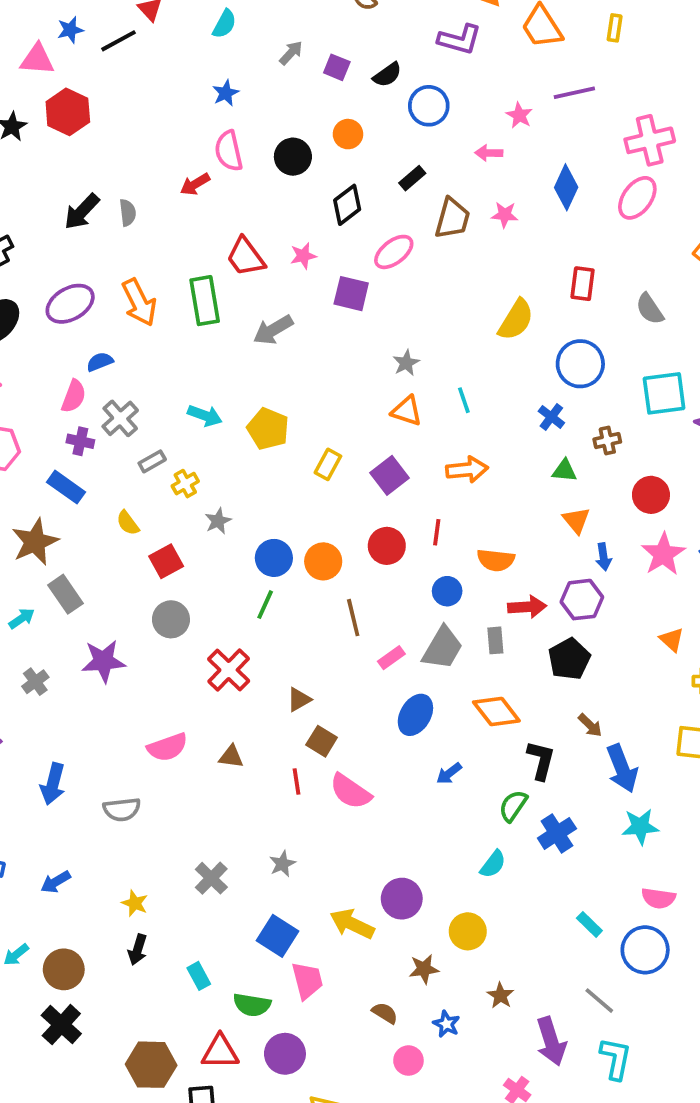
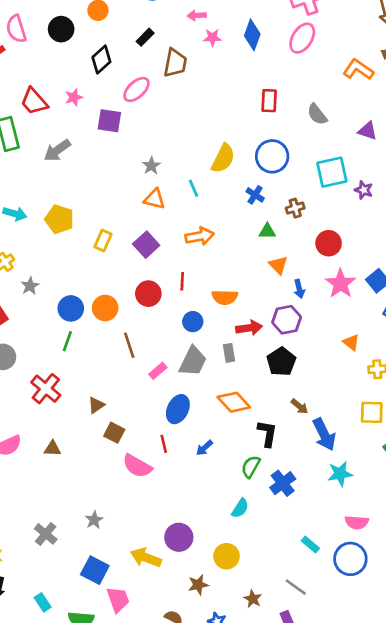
pink star: (505, 215) -> (212, 38), moved
yellow semicircle: (516, 320) -> (223, 158), moved
red line: (296, 782) -> (164, 444), moved
gray line: (599, 1001) -> (296, 587), moved

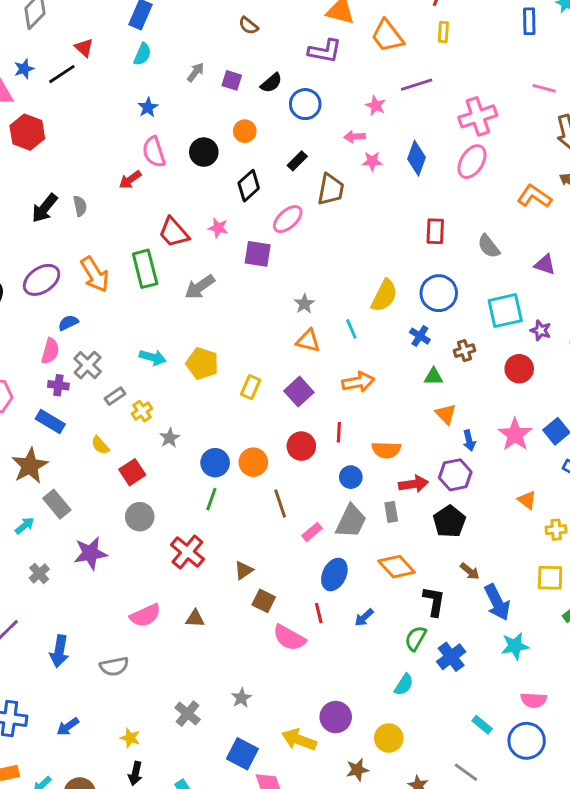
pink star: (74, 97) -> (218, 228), turned 30
red circle: (329, 243) -> (519, 369), moved

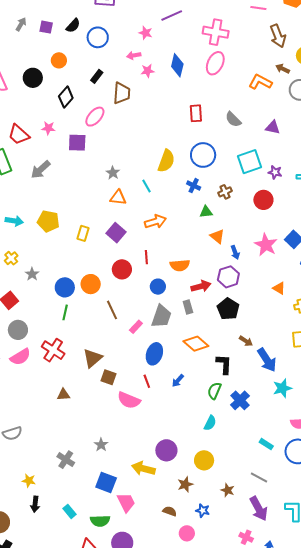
pink cross: (478, 116) -> (216, 32), turned 35
brown triangle: (244, 570) -> (93, 358), size x1.5
pink semicircle: (145, 615) -> (20, 357), moved

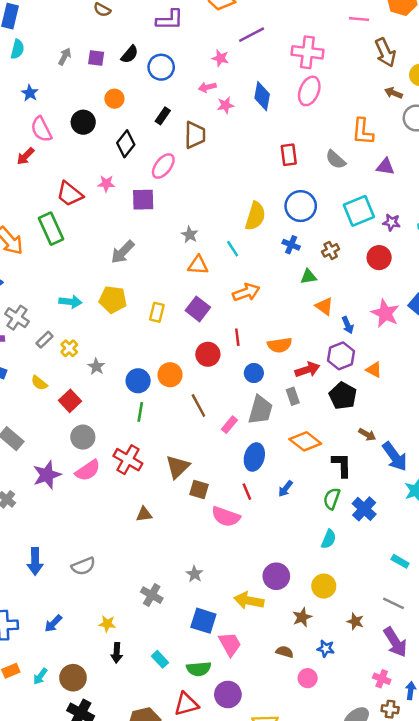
orange L-shape: (260, 82) -> (363, 131), moved, turned -110
gray arrow: (41, 170) -> (123, 252), moved
orange triangle: (279, 288) -> (374, 370), moved

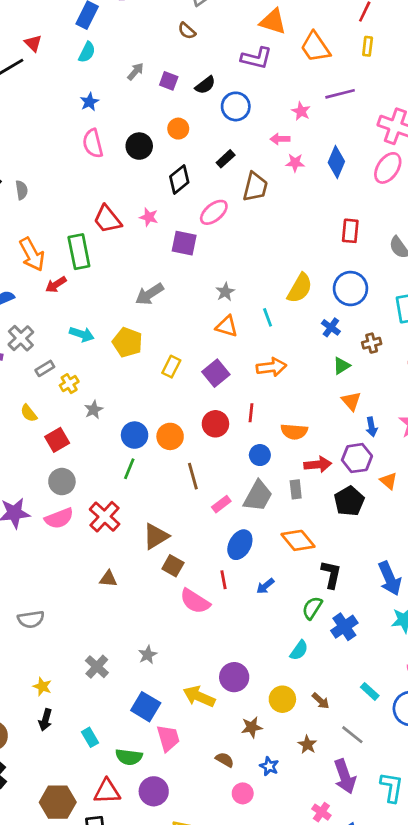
red arrow: (25, 156) -> (56, 285), moved
green triangle: (308, 277) -> (342, 366), turned -35
brown arrow: (367, 434) -> (321, 701), moved

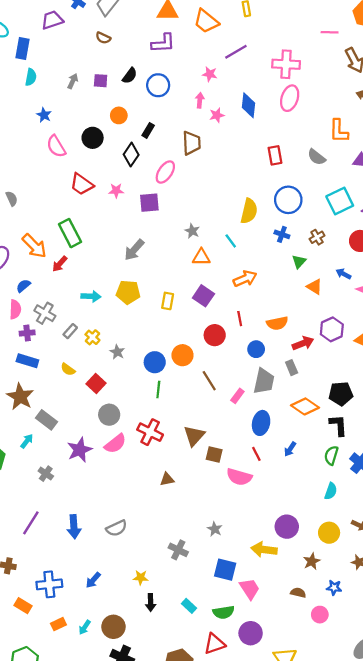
pink arrow: (280, 139) -> (200, 100), turned 112
black rectangle: (226, 159) -> (148, 130), moved
red trapezoid: (107, 219) -> (82, 184), moved
blue arrow: (372, 427) -> (343, 274), moved, turned 144
black pentagon: (349, 501) -> (341, 394), moved, turned -30

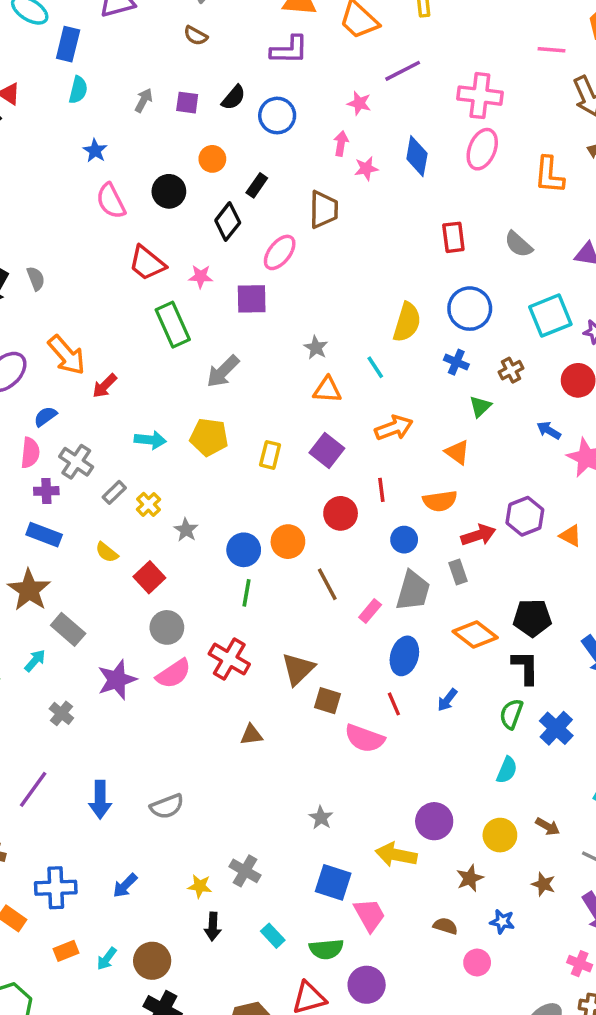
orange L-shape: (339, 131) -> (549, 175), moved
green rectangle: (70, 233) -> (173, 325), moved
orange triangle: (314, 287) -> (457, 452), moved
gray cross: (178, 550) -> (245, 871), moved

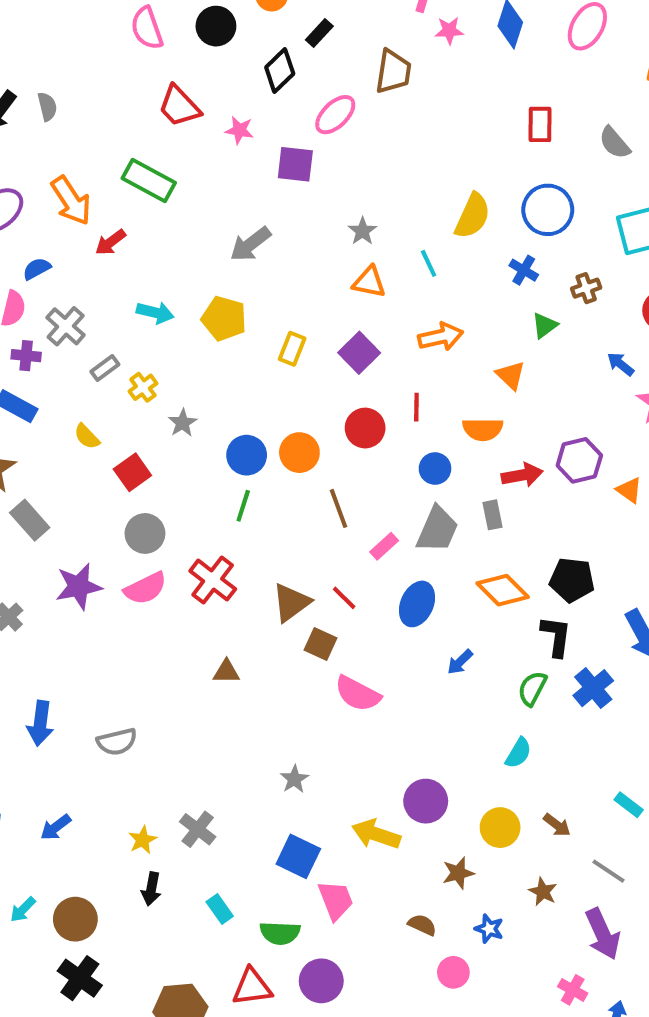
green rectangle: (173, 325) -> (149, 180), moved, turned -45
red line: (394, 704) -> (344, 598), moved, turned -30
blue cross: (556, 728) -> (593, 688), moved
yellow star: (200, 886) -> (143, 840), turned 30

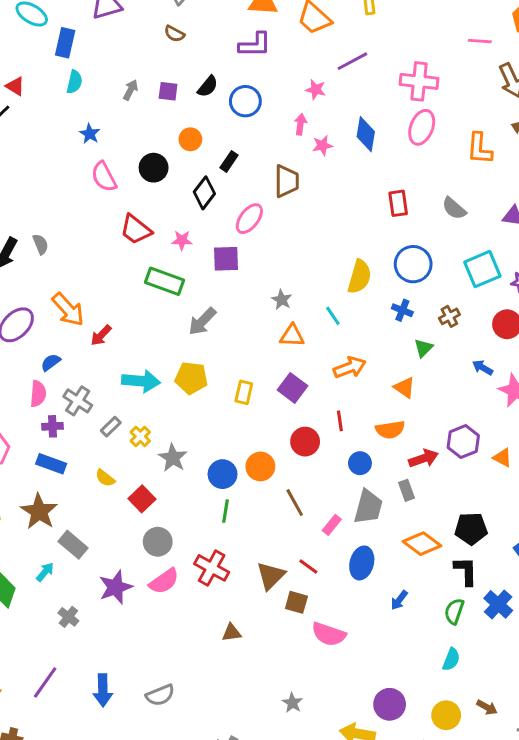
green rectangle: (149, 180) -> (165, 281), moved
cyan arrow: (155, 313) -> (141, 381), size x1.4
gray star: (183, 423) -> (173, 458), size x1.4

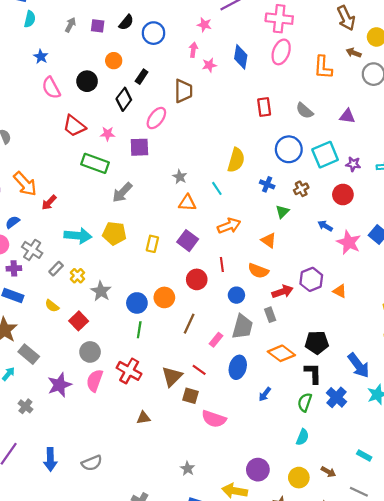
blue circle: (413, 264) -> (289, 149), moved
orange semicircle: (390, 430) -> (258, 271), turned 30
brown line: (295, 503) -> (189, 324), turned 54
pink semicircle: (164, 581) -> (95, 381), turned 145

